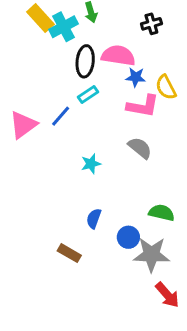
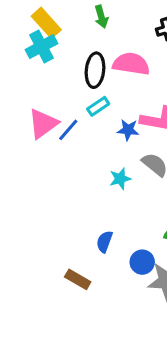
cyan cross: (64, 27) -> (42, 47), moved
blue star: (136, 77) -> (128, 130), moved
pink triangle: (23, 125) -> (43, 124), moved
cyan star: (91, 164) -> (120, 179), moved

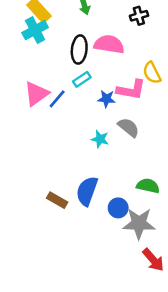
cyan star: (120, 179) -> (100, 139), turned 30
blue semicircle: (104, 242) -> (87, 191), size x1.6
brown rectangle: (78, 279) -> (57, 200), moved

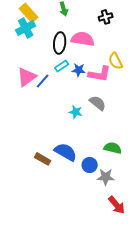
blue star: (106, 99) -> (79, 70), moved
blue semicircle: (87, 191) -> (66, 152), turned 100
gray star: (139, 223) -> (106, 177), size x0.7

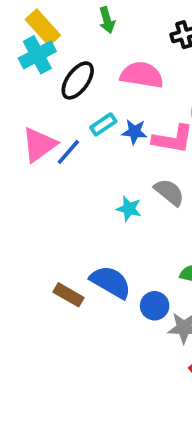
black ellipse: (60, 43) -> (78, 80), moved, turned 30

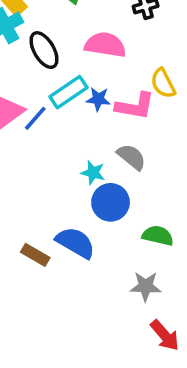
black ellipse: (78, 80) -> (44, 50), turned -66
cyan rectangle: (103, 124) -> (69, 92), size x1.5
blue circle: (155, 306) -> (111, 202), moved, size x1.4

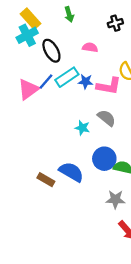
pink semicircle: (105, 45) -> (90, 47), size x0.6
blue line: (35, 118) -> (46, 82), moved
blue circle: (111, 202) -> (104, 159), moved

